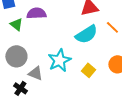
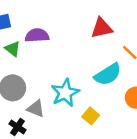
cyan semicircle: (86, 34) -> (108, 74), moved
yellow square: (88, 70) -> (91, 116), moved

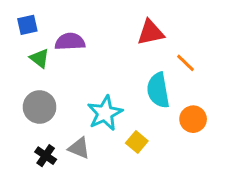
cyan semicircle: (108, 74) -> (158, 90), turned 112
gray triangle: (36, 109) -> (79, 148), moved

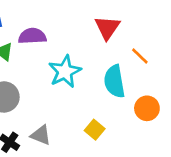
red triangle: (151, 32) -> (107, 28), turned -44
cyan star: (105, 113) -> (65, 71), moved

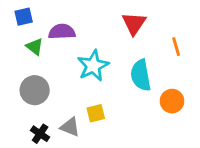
orange line: (140, 56) -> (176, 47), moved, turned 30
yellow square: (95, 130) -> (96, 113), moved, turned 36

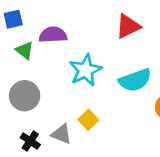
red triangle: (134, 24) -> (128, 26), turned 30
cyan semicircle: (141, 75) -> (135, 80), turned -100
yellow square: (96, 113) -> (88, 120), turned -30

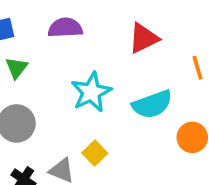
purple semicircle: (53, 35) -> (65, 28), moved
green triangle: (25, 50) -> (16, 68), turned 30

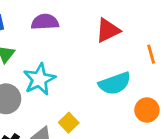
cyan star: (91, 92) -> (39, 79), moved

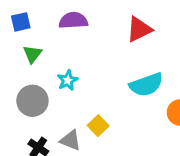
cyan star: (39, 79) -> (67, 80), size x0.6

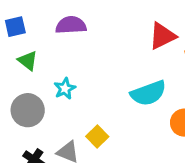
red triangle: (139, 29) -> (162, 36), moved
green triangle: (32, 54) -> (28, 61), turned -30

